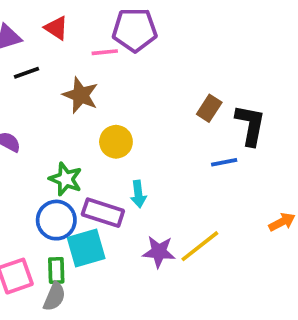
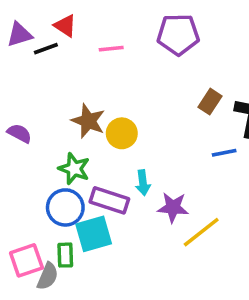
purple pentagon: (135, 30) -> (178, 35), moved
black line: (26, 73) -> (46, 49), moved
brown star: (81, 95) -> (88, 121), moved
purple star: (159, 252) -> (173, 207), moved
gray semicircle: (54, 297) -> (48, 276), moved

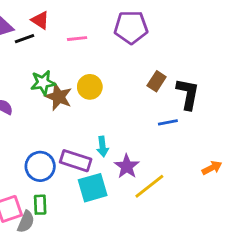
yellow circle: (122, 133) -> (90, 87), moved
green star: (74, 169) -> (43, 83), moved, turned -30
purple star: (173, 207) -> (127, 166), turned 30
cyan square: (94, 234) -> (93, 188), moved

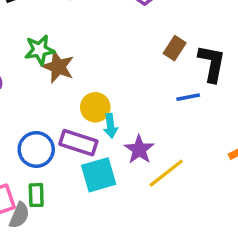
yellow circle: (90, 87) -> (95, 107), moved

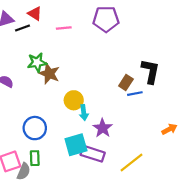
brown rectangle: (175, 48) -> (126, 82), moved
purple rectangle: (78, 143) -> (93, 154), moved
yellow line: (166, 173) -> (132, 163), moved

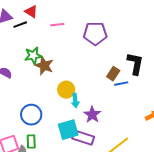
purple pentagon: (106, 19) -> (95, 34), moved

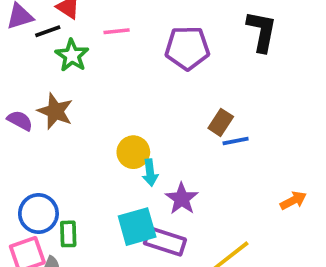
green star: (33, 56) -> (72, 55), moved, turned -30
black L-shape: (135, 64) -> (262, 31), moved
brown star: (44, 66) -> (55, 111), moved
blue circle: (31, 115) -> (38, 214), moved
green rectangle: (31, 142) -> (68, 234), moved

